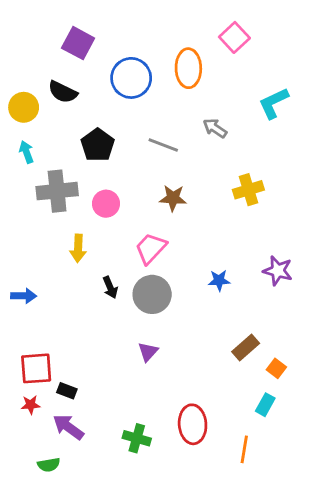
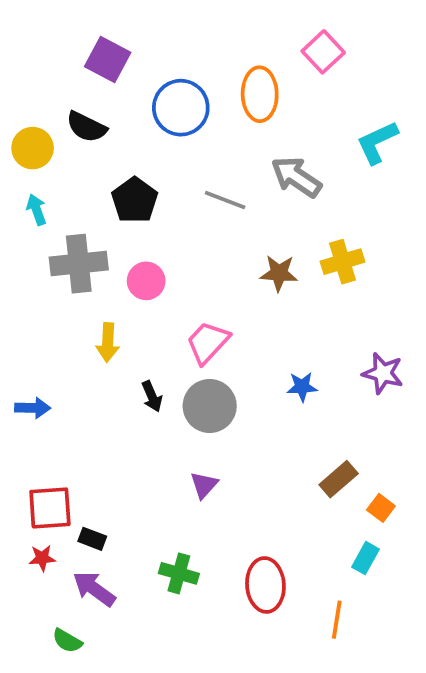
gray arrow: (215, 128) -> (296, 177), size x1.5
brown star: (173, 198) -> (279, 273), moved
green cross: (137, 438) -> (179, 573), moved
green semicircle: (49, 465) -> (67, 641), turned 40

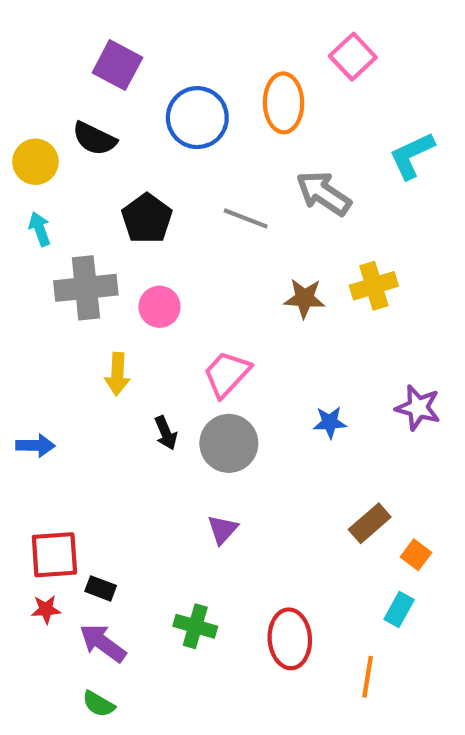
green semicircle: (67, 641) -> (99, 704), moved

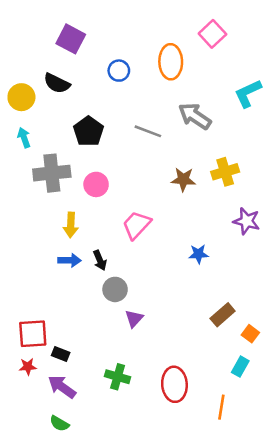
blue circle: (197, 118) -> (119, 71), size x0.6
purple star: (418, 408) -> (247, 221), moved
gray circle: (229, 443) -> (115, 289), moved, size x0.7
blue arrow: (35, 445) -> (69, 260), moved

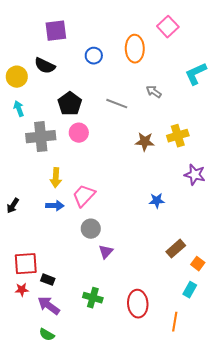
purple square: (71, 39) -> (56, 31), turned -35
gray arrow: (195, 116) -> (154, 92), size x0.6
pink circle: (96, 184) -> (79, 133), moved
pink trapezoid: (137, 225) -> (84, 196), moved
black arrow: (100, 260) -> (13, 206), moved, turned 56

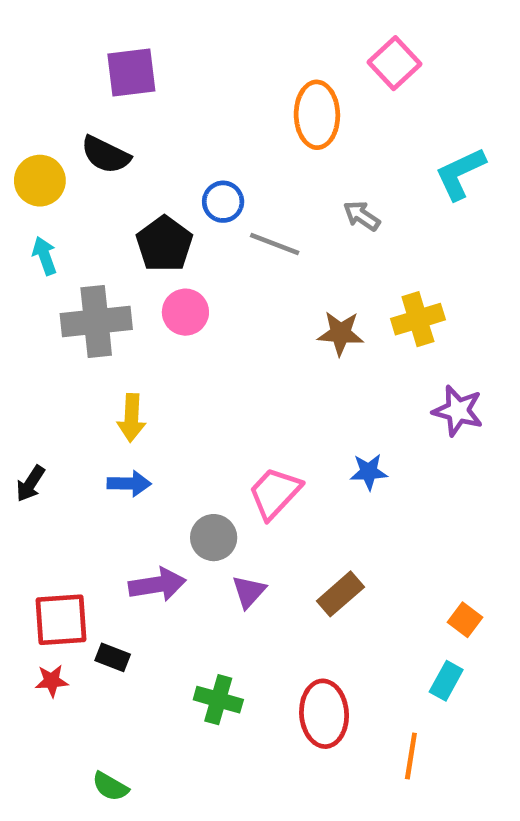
blue circle: (94, 56) -> (223, 202), moved
pink trapezoid: (84, 196) -> (275, 493), moved
brown rectangle: (176, 249) -> (340, 594), moved
purple arrow: (49, 306) -> (157, 585), moved, turned 135

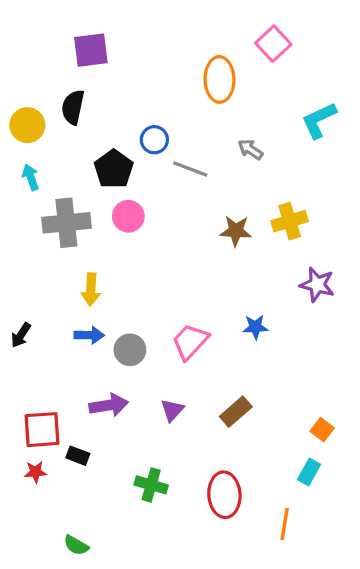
black semicircle: (106, 155) -> (73, 107), turned 76
gray circle: (214, 538) -> (130, 350), moved

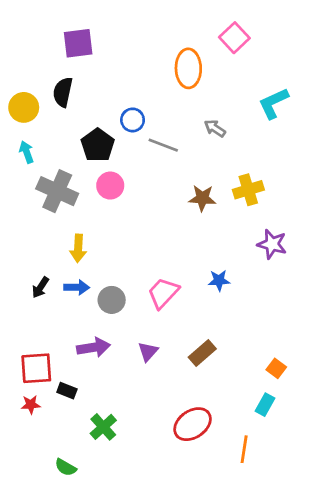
gray cross: (66, 223) -> (57, 191), turned 30
black arrow: (21, 335) -> (40, 287), moved
green cross: (151, 485) -> (103, 427), moved, turned 32
red ellipse: (224, 495) -> (193, 424), turned 60

